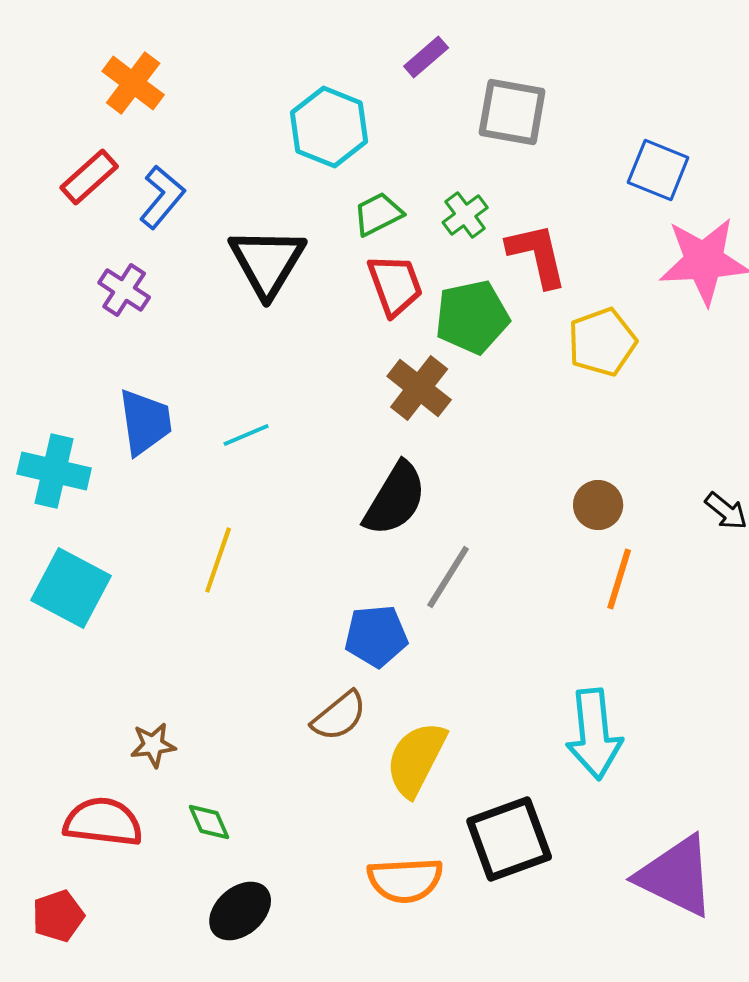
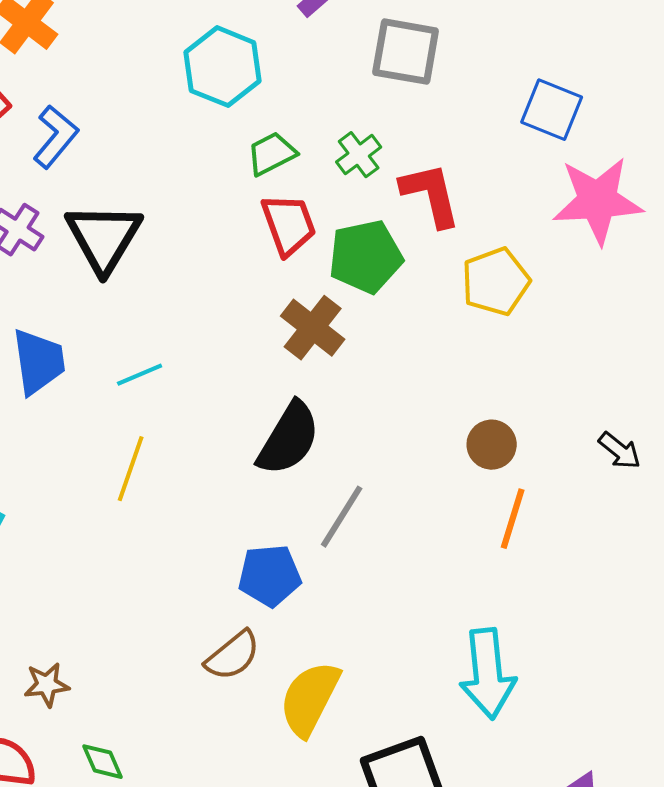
black triangle: (267, 262) -> (104, 238), moved
yellow line: (218, 560) -> (131, 469), moved

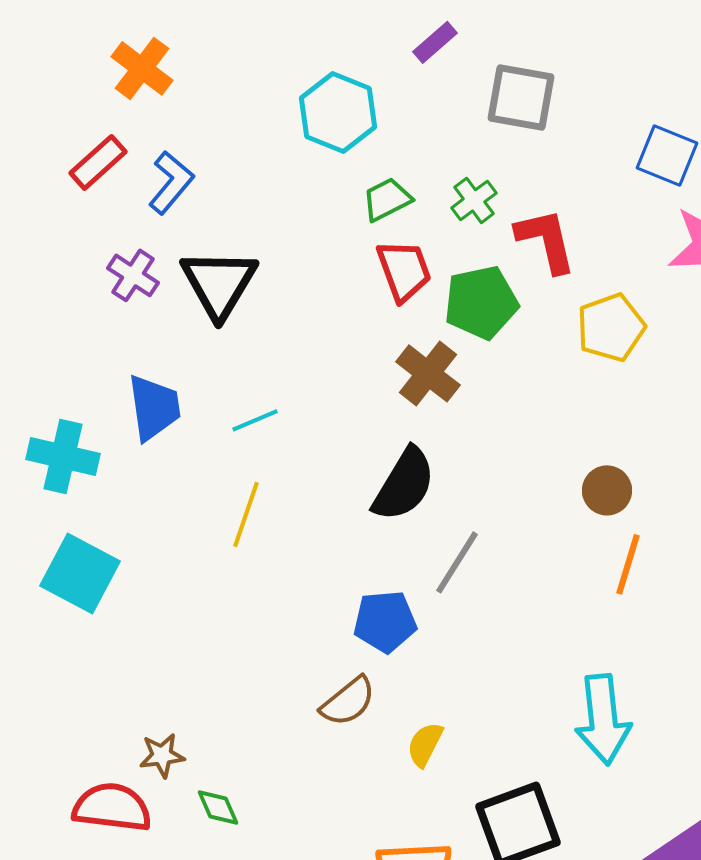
brown star: (47, 685) -> (162, 755), moved
yellow semicircle: (310, 699) -> (425, 744), size x0.6

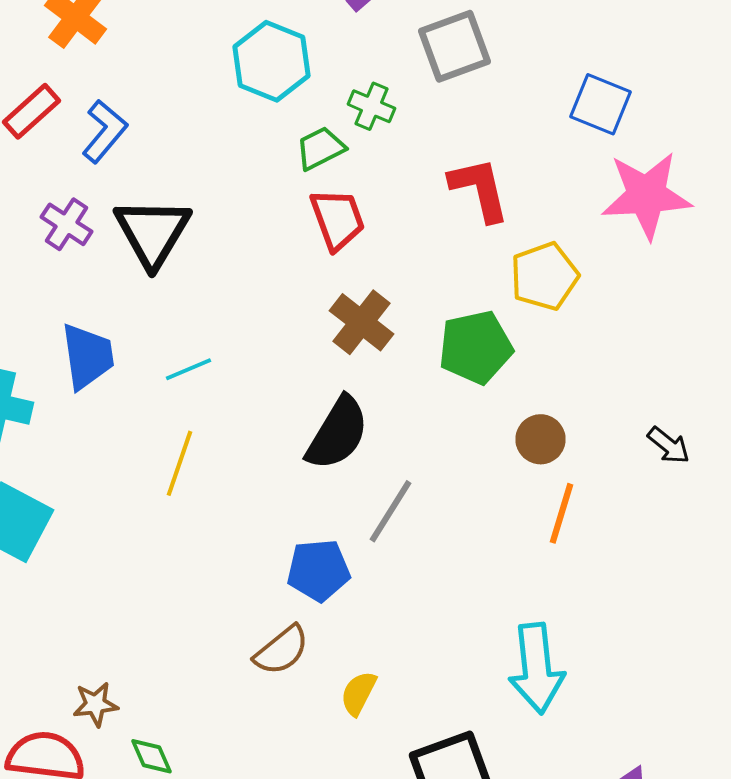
gray square: (521, 97) -> (454, 46), turned -30
green cross: (474, 200) -> (372, 106), moved, turned -30
green pentagon: (481, 302) -> (476, 347), moved

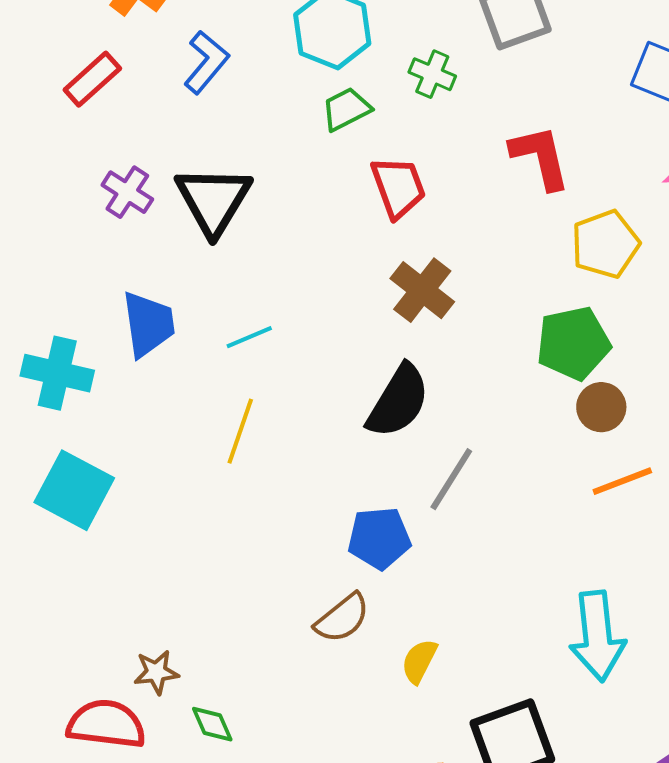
blue L-shape: (104, 131) -> (206, 62), moved
green trapezoid: (320, 148) -> (346, 109), moved
green pentagon: (476, 347) -> (573, 343), moved
orange line: (562, 513) -> (622, 481), turned 52

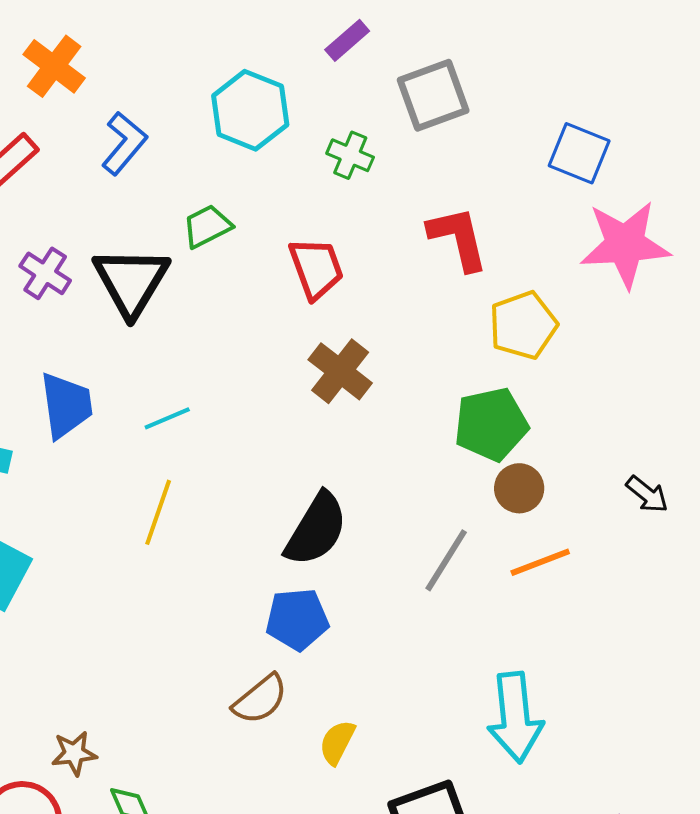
green trapezoid: (346, 109) -> (207, 226), moved
black semicircle: (398, 401) -> (316, 529), moved
gray line: (451, 479) -> (446, 560), moved

